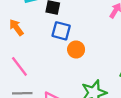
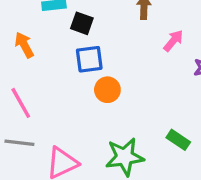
blue square: (61, 31) -> (89, 59), turned -30

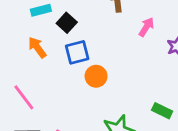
black square: (82, 23) -> (67, 23), turned 30
orange arrow: (24, 45) -> (37, 47), moved

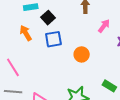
orange circle: (96, 76) -> (82, 54), moved

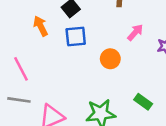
pink arrow: (104, 26) -> (135, 32), moved

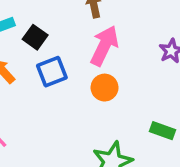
pink arrow: (135, 32) -> (104, 46), moved, size x1.6

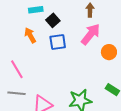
orange circle: (105, 88) -> (109, 52), moved

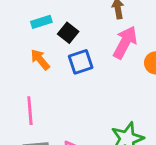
pink line: (17, 69) -> (30, 111), turned 36

